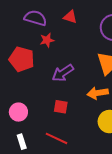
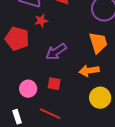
pink circle: (18, 112) -> (28, 89), moved

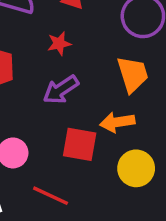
red star: (41, 21) -> (59, 43), moved
red square: (54, 84) -> (80, 144), moved, size x1.5

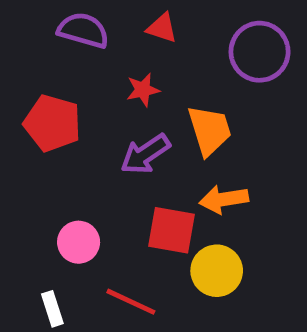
orange trapezoid: (133, 74) -> (210, 130), moved
yellow circle: (136, 168) -> (217, 271), moved

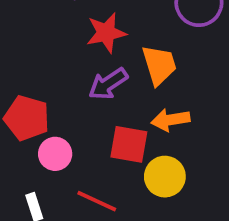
red star: (143, 90) -> (106, 33), size x1.5
red pentagon: (52, 123) -> (27, 118), moved

